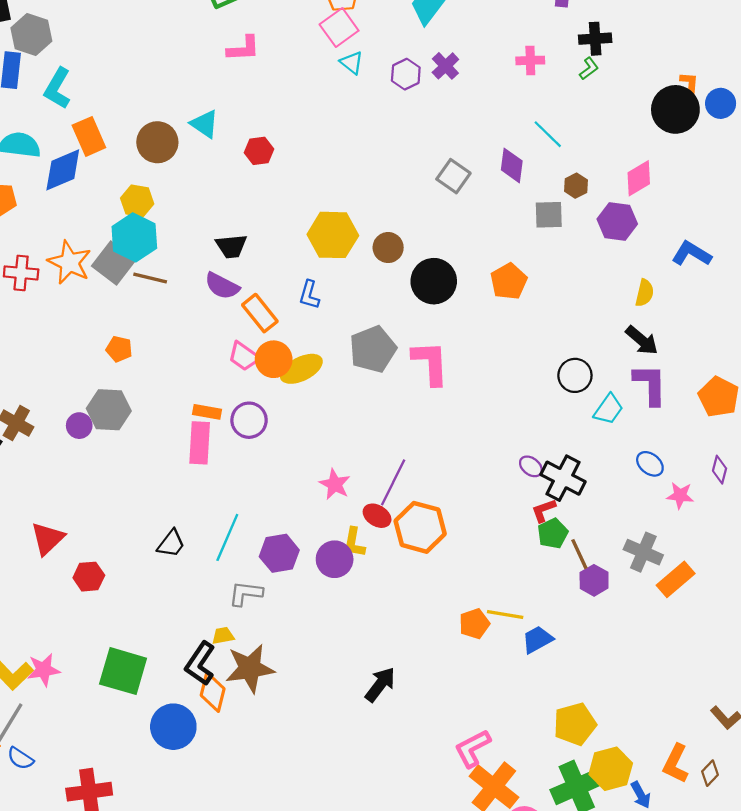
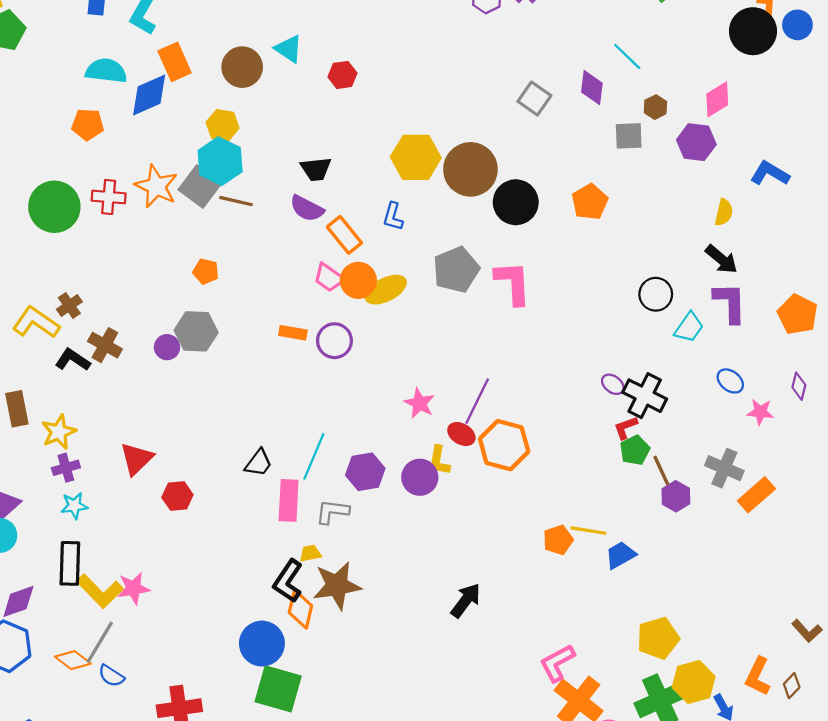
brown circle: (388, 248) -> (470, 169), size x1.8
pink rectangle: (200, 443) -> (289, 500), moved
green square: (123, 671) -> (278, 689), moved

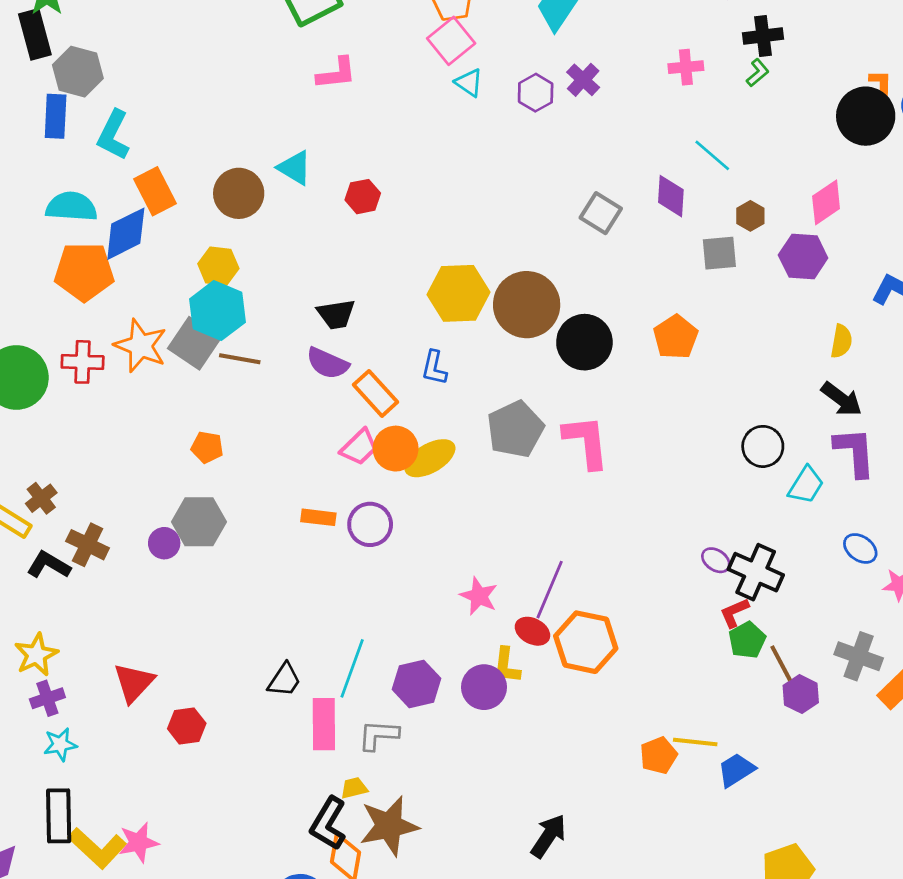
orange pentagon: (88, 124) -> (84, 272), moved, size x1.5
pink trapezoid: (329, 278) -> (359, 447), turned -76

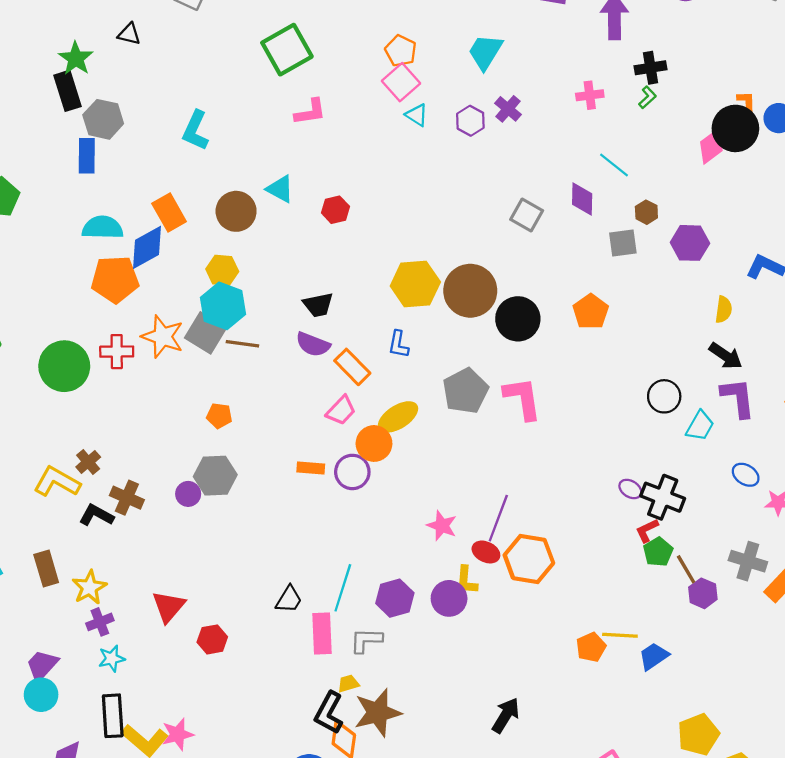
cyan L-shape: (113, 135) -> (195, 130), moved
pink diamond: (826, 202) -> (711, 146), moved
orange circle: (396, 449) -> (374, 443), moved

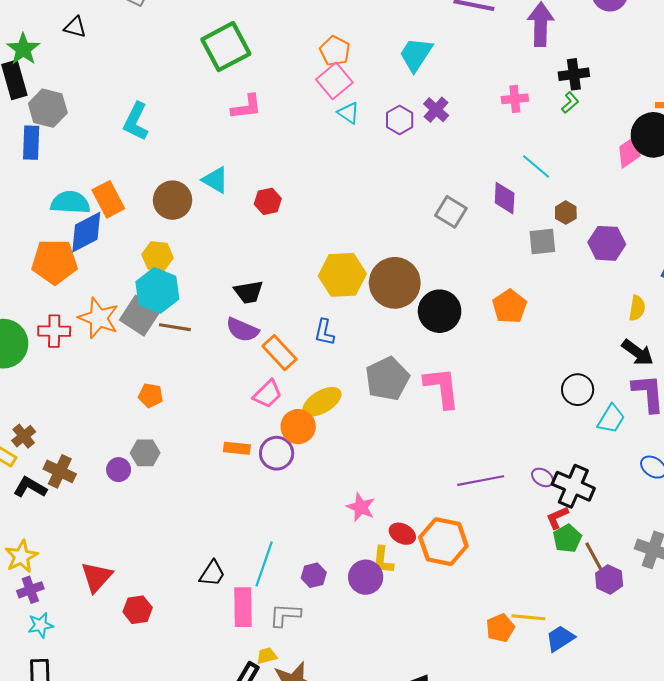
cyan semicircle: (103, 228) -> (70, 202), moved
gray hexagon: (215, 476) -> (145, 453), size x0.7
purple line: (498, 518) -> (481, 481), moved, turned 57
purple hexagon: (395, 598) -> (314, 575), size x0.7

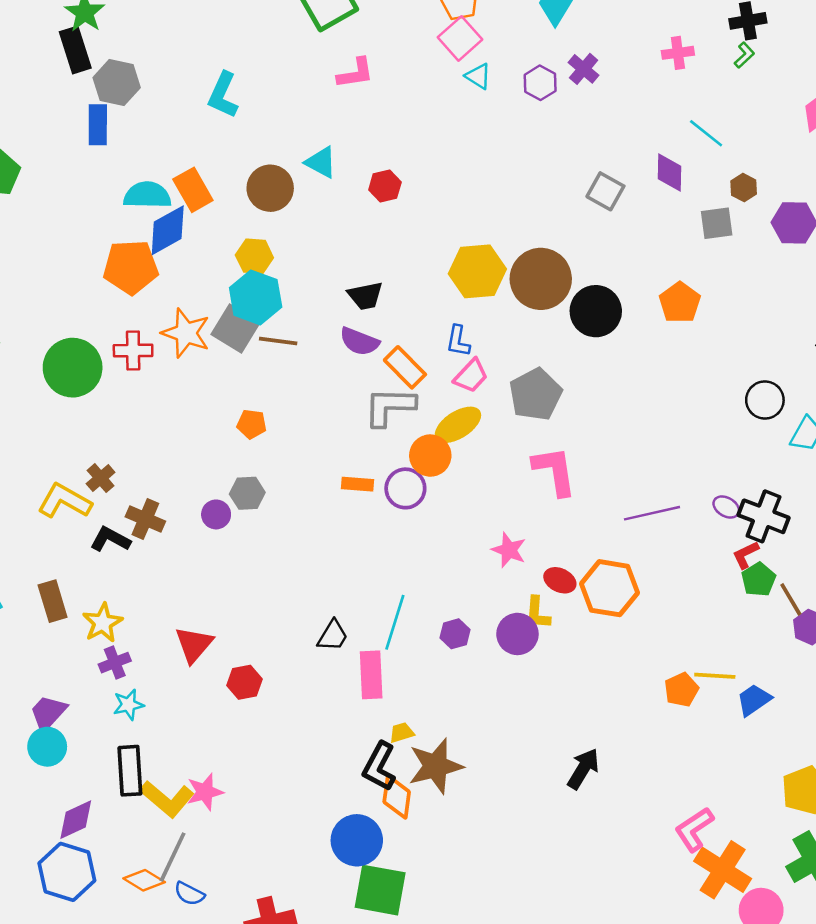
pink L-shape: (442, 388) -> (555, 471), moved
pink trapezoid: (267, 394) -> (471, 376), moved
gray L-shape: (285, 615) -> (390, 407), moved, size x1.4

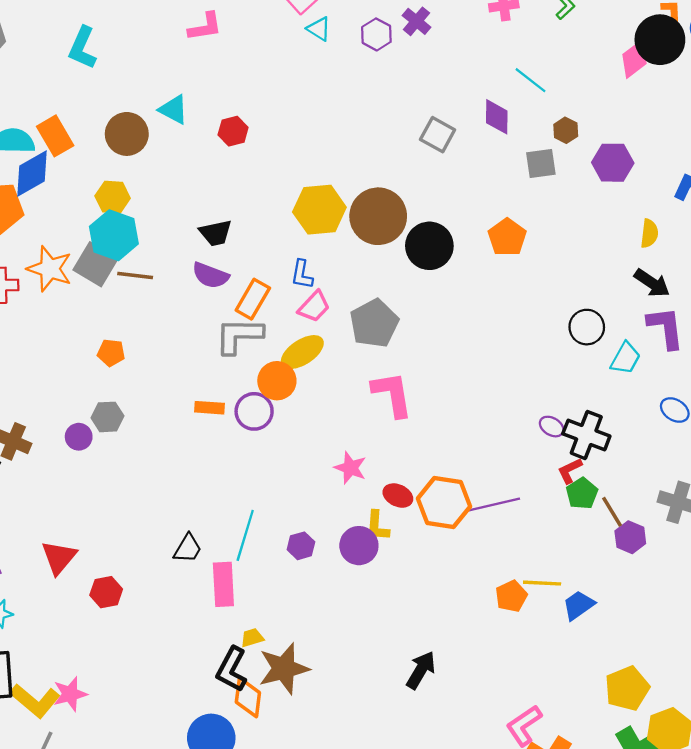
orange rectangle: (405, 367) -> (253, 299), turned 75
purple line: (652, 513) -> (494, 504), moved

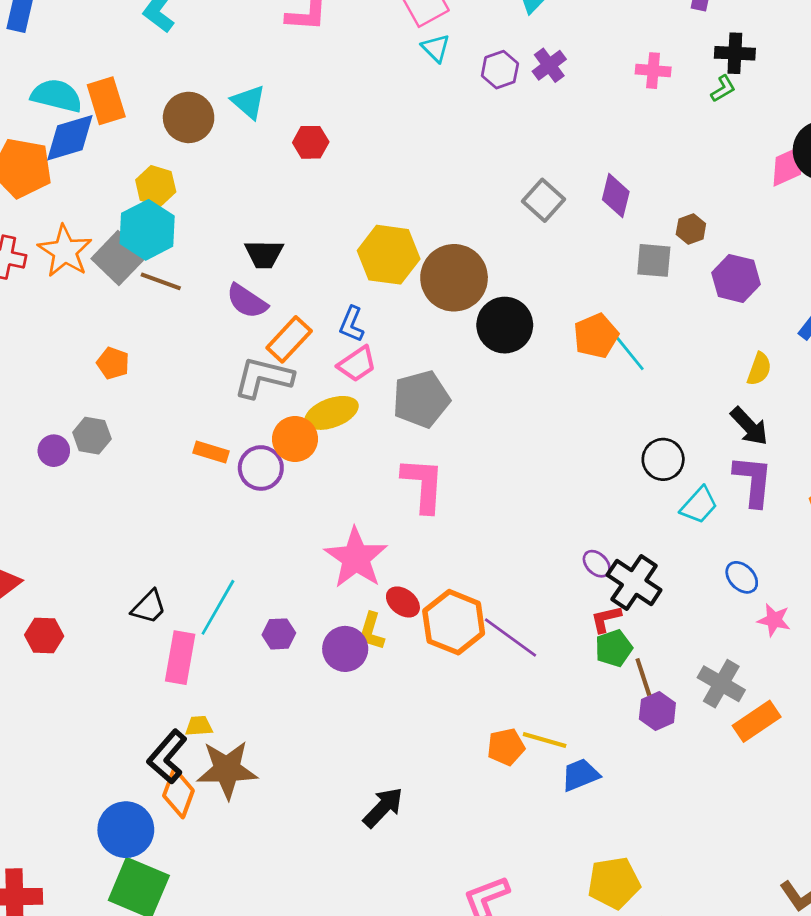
cyan line: (530, 80) -> (629, 353), moved
pink star: (350, 468) -> (356, 558), size x1.6
purple line: (494, 504) -> (510, 638), turned 36

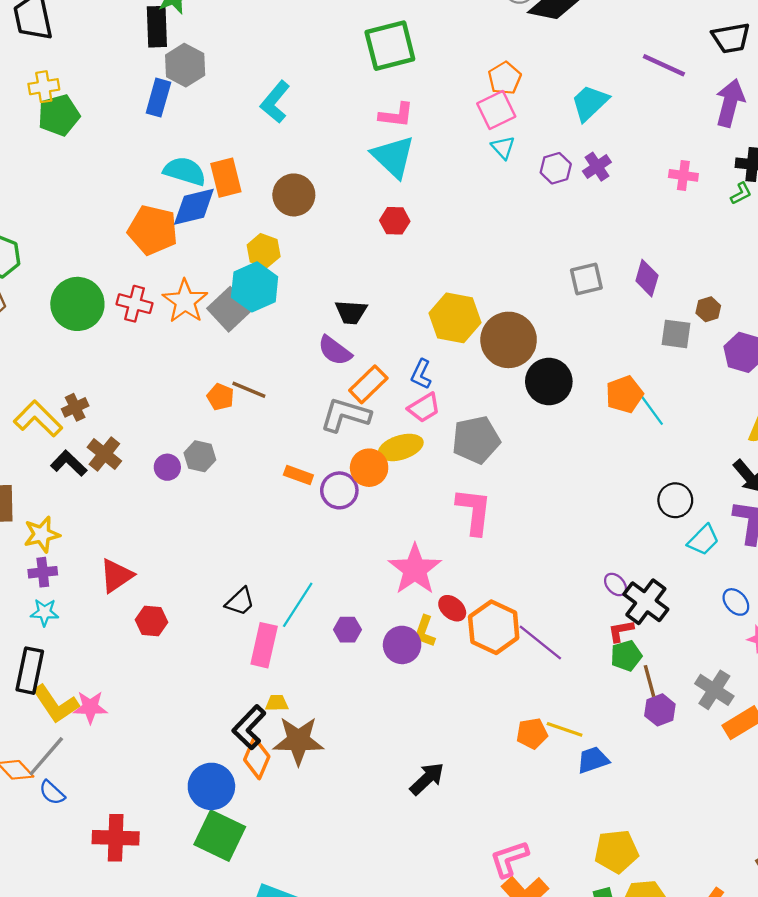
cyan triangle: (248, 102) -> (393, 157), moved, size x1.5
gray square: (543, 200) -> (586, 279), turned 32
brown line: (161, 281) -> (249, 390), moved

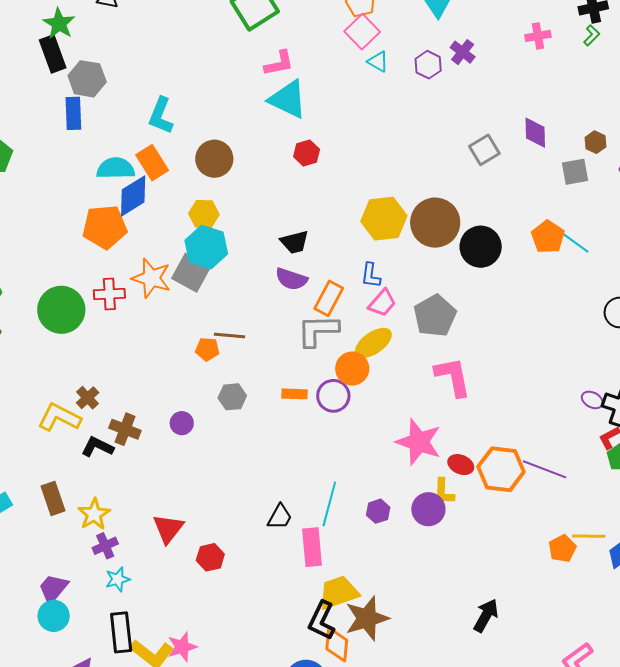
cyan L-shape: (275, 102) -> (161, 116), moved
gray hexagon: (200, 456) -> (232, 397), moved
yellow trapezoid: (277, 703) -> (338, 593), size x2.0

